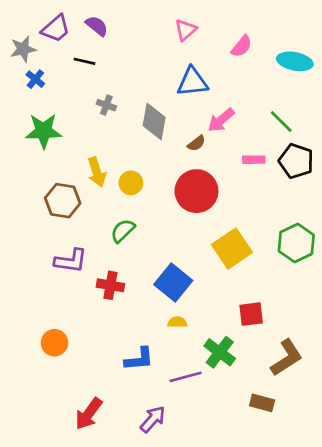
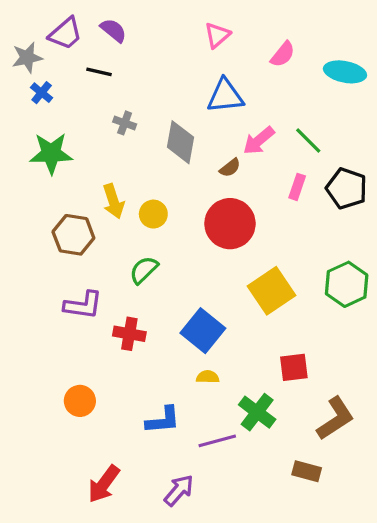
green line: (281, 121) -> (308, 141), moved
pink rectangle: (254, 160) -> (297, 187), turned -70
orange circle: (54, 343) -> (80, 401), moved

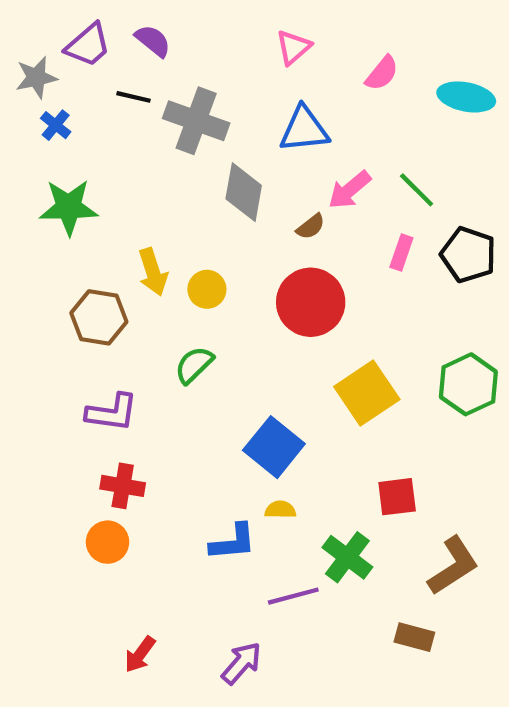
gray cross: (125, 123) -> (196, 121), moved, size x2.0
red cross: (129, 334) -> (123, 486), moved
blue L-shape: (163, 420) -> (233, 542), moved
red arrow: (104, 484) -> (140, 654), size x0.7

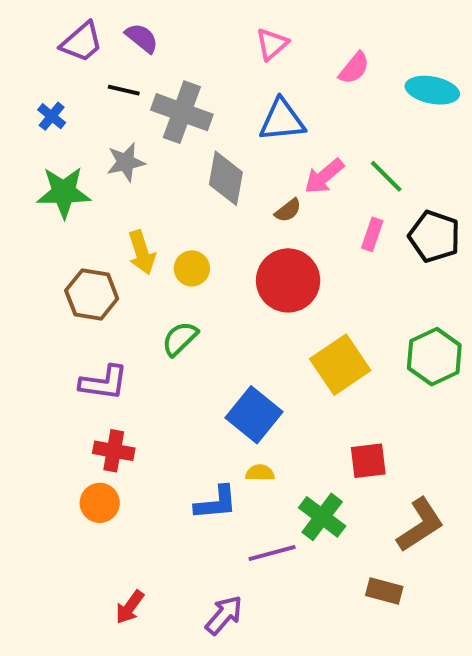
gray star: (36, 78) -> (126, 162), moved

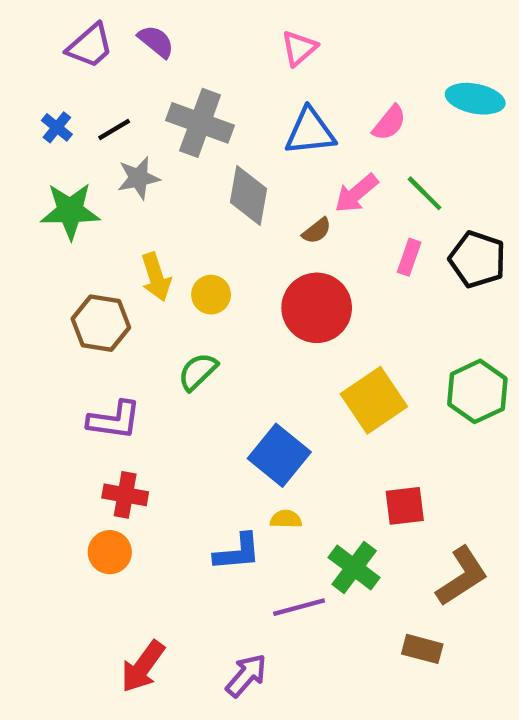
pink semicircle: (354, 68) -> (389, 123), moved
black line: (124, 90) -> (114, 130), moved, turned -44
red arrow: (130, 607) -> (143, 667), size x1.4

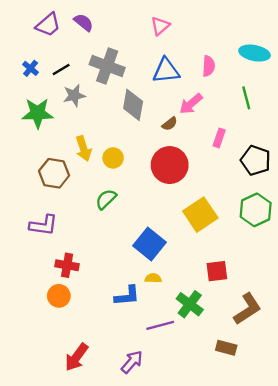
pink semicircle: (389, 123) -> (209, 66), turned -36
green line: (425, 193) -> (246, 98), moved, turned 30
black pentagon: (477, 259) -> (256, 160), moved
purple L-shape: (114, 420) -> (43, 225), moved

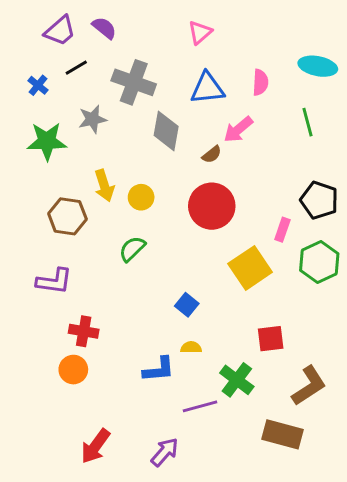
black line: (61, 70) -> (76, 68), moved
pink rectangle: (219, 138) -> (282, 230), moved
blue square: (150, 244) -> (187, 305), size x0.6
brown rectangle: (226, 348) -> (282, 434), size x1.5

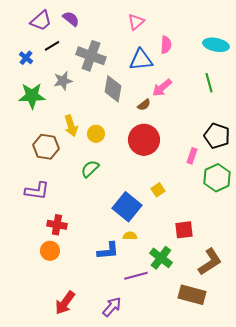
pink semicircle: (260, 82) -> (166, 45), moved
yellow square: (250, 268) -> (158, 190), moved, size x0.5
blue square: (187, 305) -> (127, 207), size x1.8

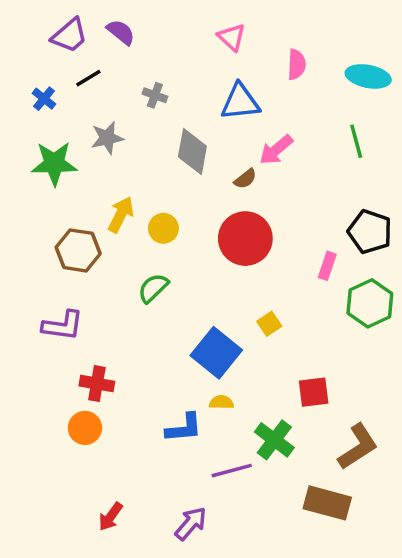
pink triangle: (136, 22) -> (232, 37), turned -36
pink semicircle: (166, 45) -> (297, 65), moved
gray cross: (91, 56) -> (155, 95), size x0.5
yellow arrow: (71, 126) -> (121, 215), turned -135
red arrow: (65, 303) -> (111, 517), size x0.7

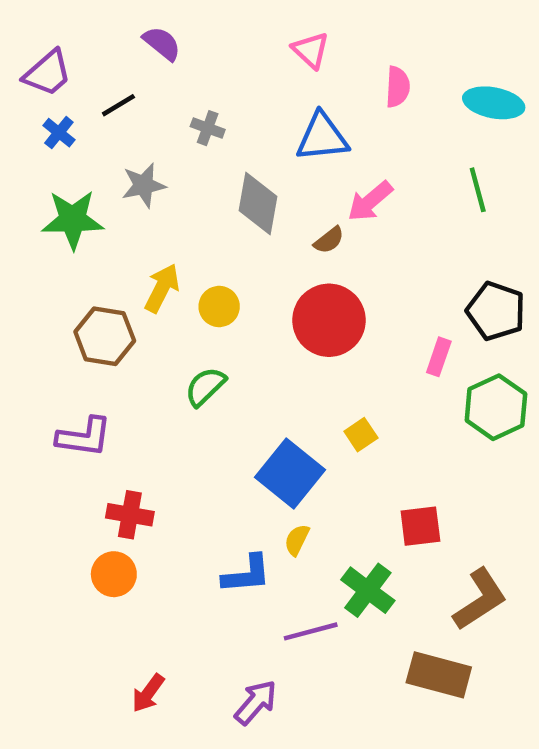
purple trapezoid: (70, 36) -> (48, 73), moved
yellow semicircle: (221, 402) -> (297, 540), turned -65

